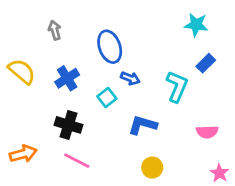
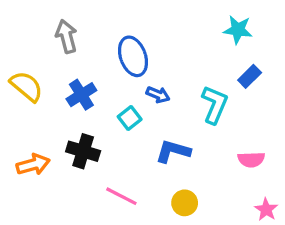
gray arrow: (55, 30) -> (66, 36), size x1.4
orange arrow: (23, 154) -> (33, 165), moved
pink line: (77, 161) -> (121, 196), moved

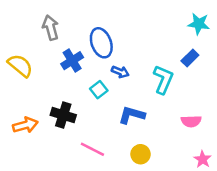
cyan star: (238, 30) -> (199, 24), moved
blue cross: (81, 95) -> (72, 61), moved

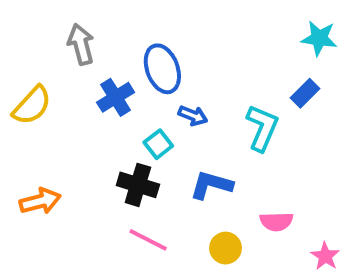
yellow semicircle: (20, 66) -> (32, 105), turned 92
black cross: (63, 115) -> (138, 185), moved
pink semicircle: (191, 121) -> (276, 222), moved

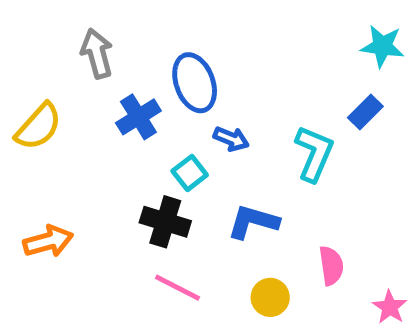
pink semicircle: (276, 222) -> (331, 266), turned -96

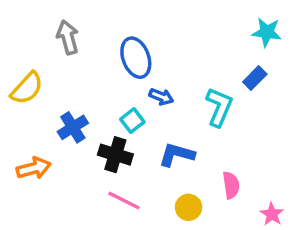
blue cross: (138, 117) -> (73, 127), moved

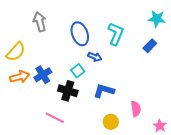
cyan L-shape: (219, 107) -> (116, 34), moved
orange arrow: (34, 168) -> (20, 77), moved
pink line: (124, 200) -> (55, 118), moved

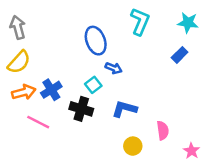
gray arrow: (40, 22) -> (18, 27), moved
cyan L-shape: (116, 34) -> (140, 21), moved
pink line: (55, 118) -> (38, 122), moved

